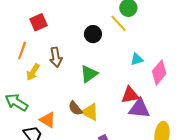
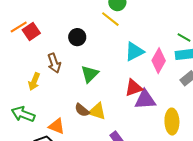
black circle: (93, 34) -> (77, 37), moved
orange line: (22, 51) -> (19, 27), moved, turned 48
cyan triangle: (137, 59) -> (134, 51), size x1.5

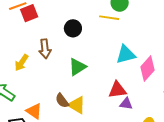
yellow line: (110, 19) -> (109, 18), turned -42
purple triangle: (145, 100) -> (126, 104), size x0.6

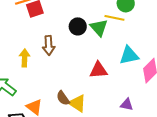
yellow arrow: (21, 63) -> (25, 58), turned 144
green triangle: (77, 67) -> (99, 28), moved, turned -42
red triangle: (117, 90) -> (99, 70), moved

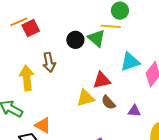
yellow arrow: (25, 58) -> (27, 78), size x1.4
brown semicircle: (63, 98) -> (108, 102), moved
yellow triangle: (77, 103) -> (85, 98), moved, turned -42

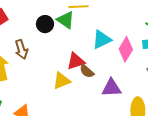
brown semicircle: (108, 102) -> (87, 71), moved
purple triangle: (134, 111) -> (112, 88), size x1.5

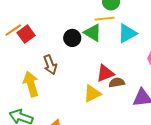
cyan triangle: (102, 40) -> (127, 33), moved
brown semicircle: (87, 71) -> (117, 83), turned 133

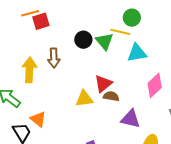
red triangle: (105, 73) -> (103, 84), turned -36

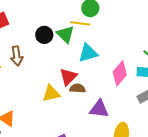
cyan triangle: (137, 53) -> (88, 53), moved

